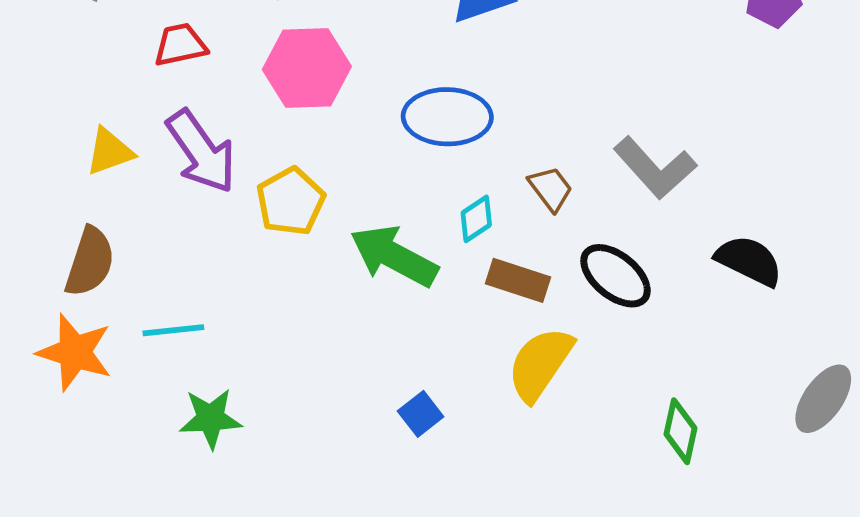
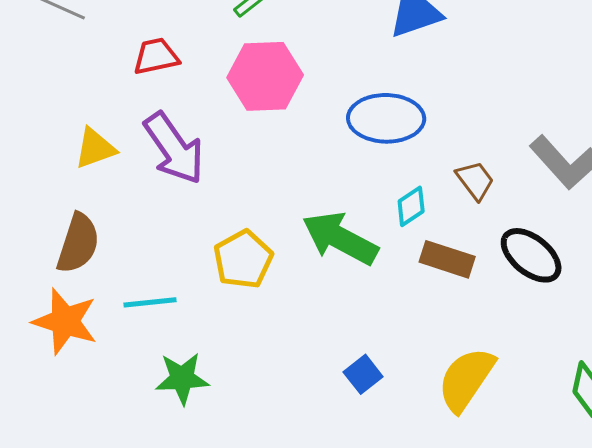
yellow pentagon: (291, 201) -> (243, 259), moved
yellow semicircle: (540, 364) -> (466, 379), moved

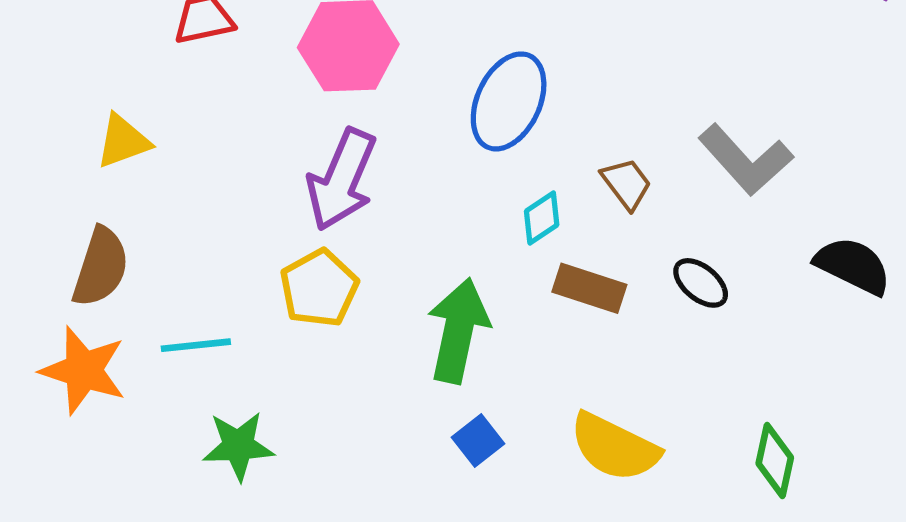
blue ellipse: (386, 118) -> (509, 101), turned -66
purple arrow: (174, 148) -> (342, 180), moved, turned 58
green arrow: (340, 238) -> (458, 331), moved, turned 74
black ellipse: (531, 255) -> (701, 283), size x0.7
yellow semicircle: (466, 379) -> (615, 447), turned -98

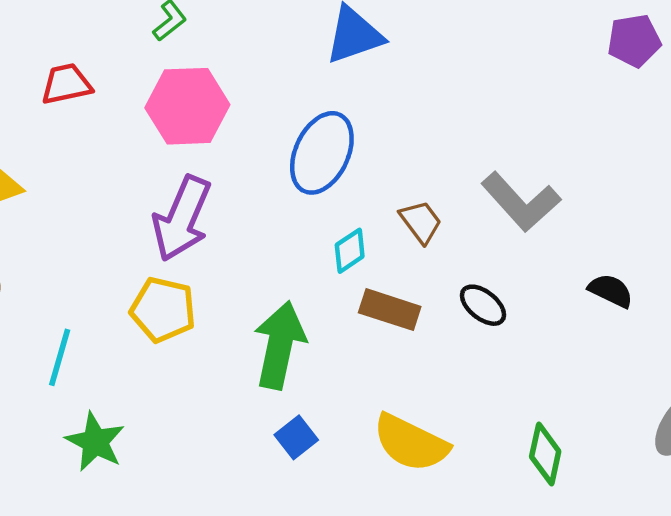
black semicircle: (853, 266) -> (611, 291), size x0.7
yellow pentagon: (319, 288) -> (163, 310), turned -30
cyan line: (196, 345) -> (60, 357), turned -68
green star: (238, 446) -> (95, 442), turned 30

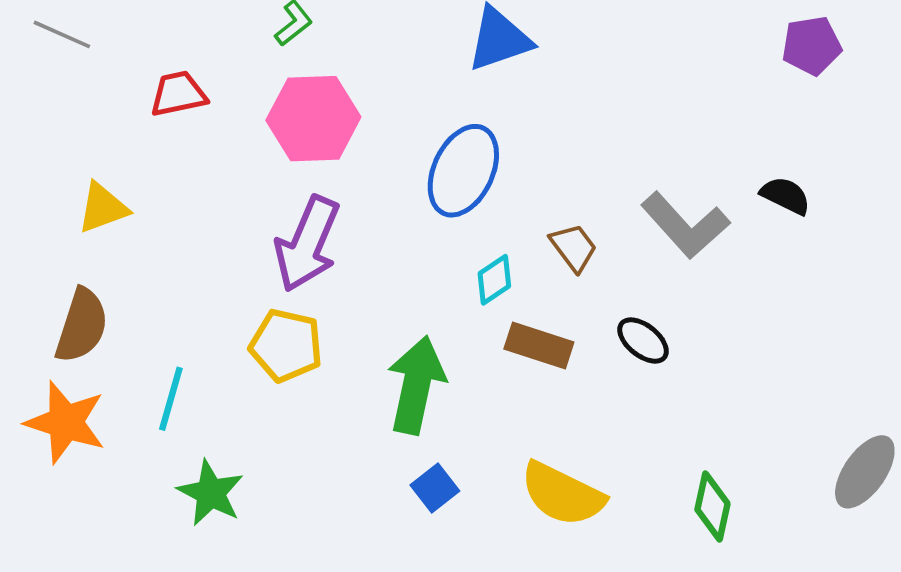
black semicircle: (611, 291) -> (786, 196), moved

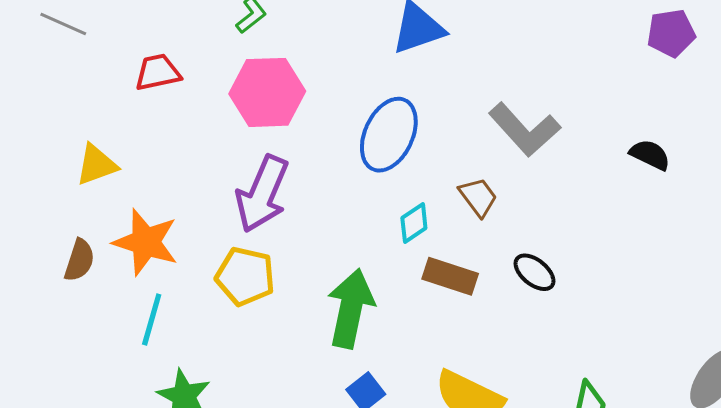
gray L-shape: (685, 225) -> (524, 130), moved
brown semicircle: (82, 326) -> (79, 260), size x0.7
orange star: (66, 422) -> (146, 242), moved

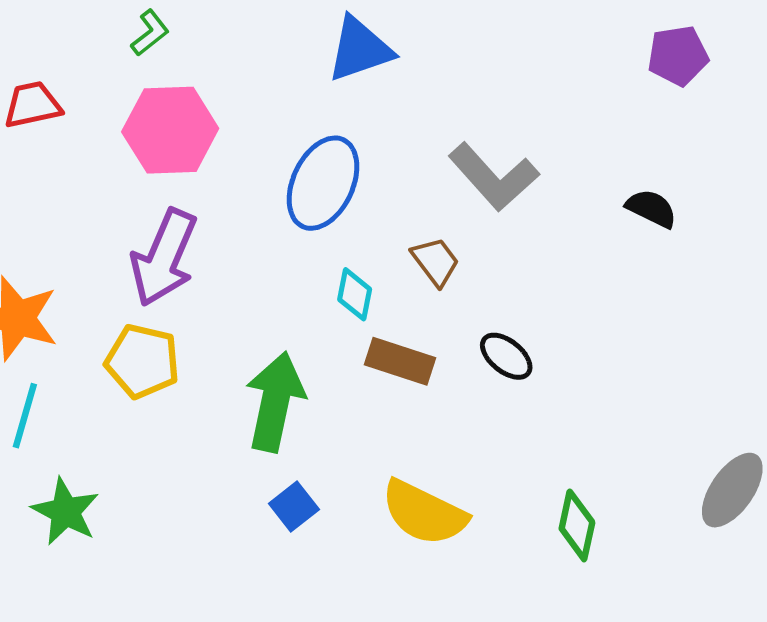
cyan diamond: (414, 223) -> (355, 294), turned -45

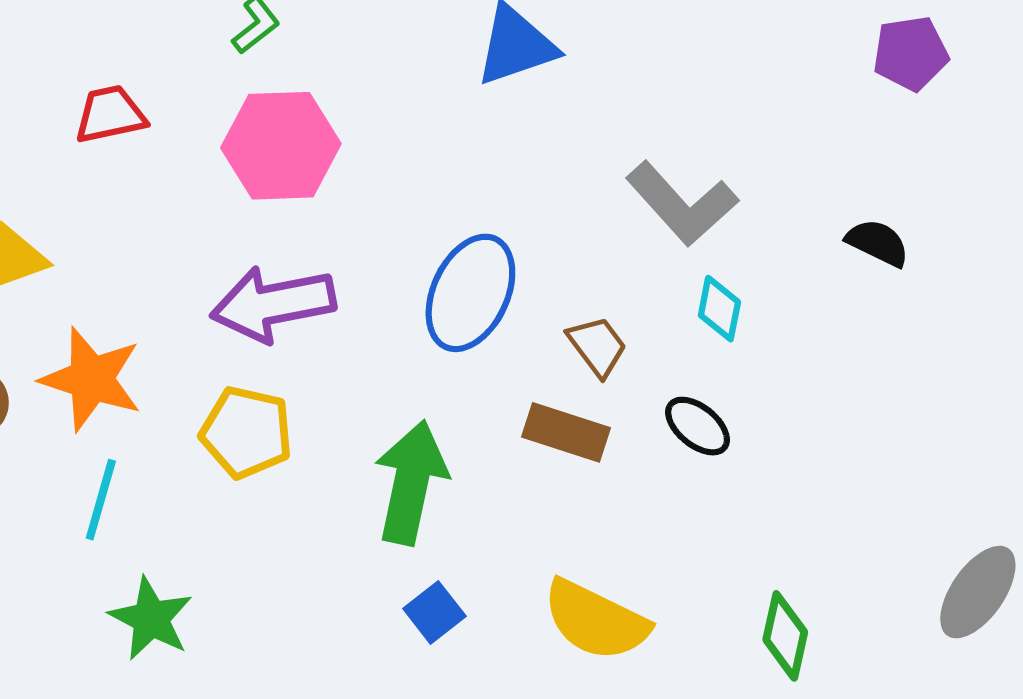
blue ellipse: (323, 183) -> (470, 293), moved
purple arrow: (164, 258) -> (273, 304), turned 56
brown trapezoid: (435, 261) -> (597, 346), moved
cyan diamond: (355, 294) -> (719, 309), moved

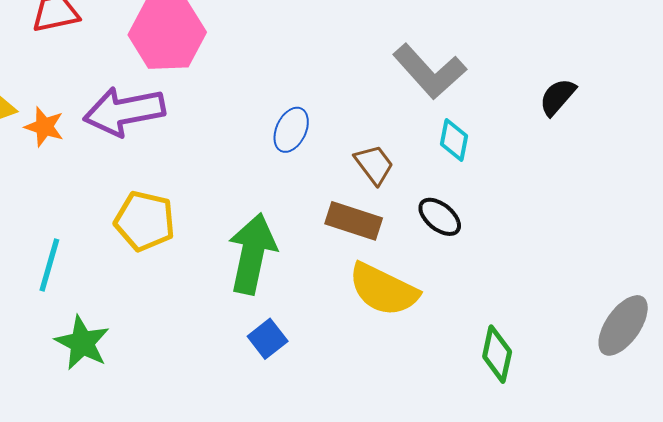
black semicircle: (878, 243) -> (558, 97), turned -75
blue ellipse: (470, 293) -> (291, 130), size x0.6
purple arrow: (273, 304) -> (124, 111), moved
orange star: (91, 379) -> (44, 127), moved, size x0.6
yellow semicircle: (596, 620) -> (383, 290), moved

